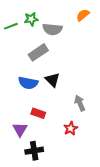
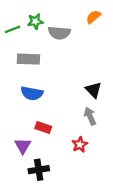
gray rectangle: (38, 52) -> (28, 59), moved, turned 36
black triangle: (52, 80) -> (93, 90), moved

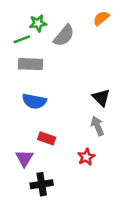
green line: (12, 29) -> (22, 39), moved
gray semicircle: (59, 33) -> (64, 36), turned -55

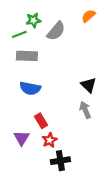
red rectangle: (47, 138) -> (41, 121), turned 40
red star: (86, 157) -> (50, 140), moved
black cross: (42, 184) -> (60, 161), moved

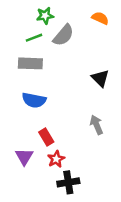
orange semicircle: (88, 16) -> (100, 18), turned 64
green star: (33, 20) -> (45, 16), moved
green line: (19, 34) -> (34, 38), moved
black triangle: (88, 85) -> (100, 78), moved

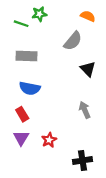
gray semicircle: (63, 35) -> (73, 41), moved
green line: (34, 38) -> (21, 24), moved, turned 40
red rectangle: (46, 137) -> (22, 114), moved
black cross: (68, 182) -> (83, 160), moved

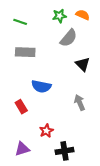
green star: (39, 14) -> (59, 16), moved
blue semicircle: (30, 88) -> (41, 86), moved
purple triangle: (21, 138) -> (22, 149), moved, turned 42
black cross: (83, 160) -> (65, 151), moved

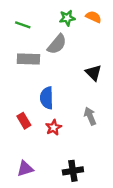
gray semicircle: (69, 38) -> (57, 44), moved
blue semicircle: (41, 86) -> (47, 98), turned 78
red star: (46, 131) -> (54, 128), moved

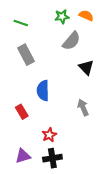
gray semicircle: (57, 44) -> (71, 41), moved
gray rectangle: (28, 59) -> (26, 55), turned 60
red star: (54, 128) -> (49, 135), moved
black cross: (73, 171) -> (52, 158), moved

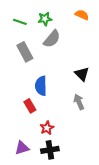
green star: (62, 17) -> (45, 19), moved
gray semicircle: (71, 41) -> (52, 39), moved
black triangle: (86, 67) -> (82, 74), moved
red rectangle: (22, 112) -> (30, 106), moved

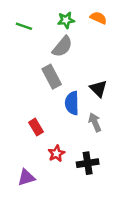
green star: (45, 19) -> (66, 20), moved
gray rectangle: (25, 52) -> (52, 77), moved
blue semicircle: (41, 86) -> (72, 103), moved
black cross: (50, 150) -> (88, 163), moved

